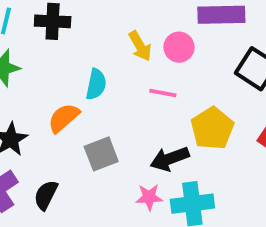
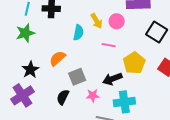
cyan semicircle: (96, 84) -> (78, 33), moved
black semicircle: (46, 195) -> (63, 97), moved
pink star: (149, 197) -> (93, 96), moved

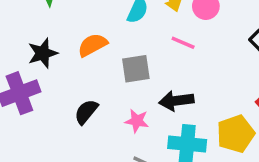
yellow pentagon: (134, 63) -> (236, 134), moved
gray square: (77, 77) -> (136, 69), moved

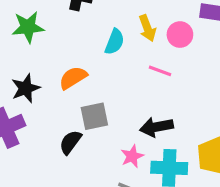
gray square: (136, 69) -> (94, 116), moved
pink star: (137, 121) -> (132, 156), moved, turned -30

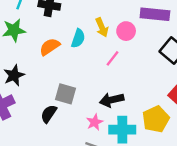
pink line: (160, 71) -> (112, 58), turned -70
orange semicircle: (73, 78) -> (50, 47), moved
gray square: (94, 116) -> (66, 94), turned 30

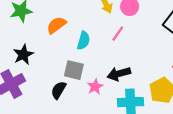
cyan semicircle: (78, 38) -> (83, 41), moved
pink star: (95, 122) -> (95, 87), moved

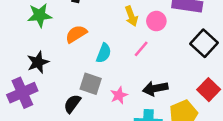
black arrow: (119, 74) -> (155, 88), moved
pink star: (95, 87) -> (119, 95), moved

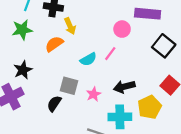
yellow arrow: (131, 16) -> (70, 26), moved
cyan semicircle: (104, 53) -> (88, 59), moved, turned 42

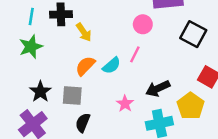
orange semicircle: (54, 44) -> (85, 66), moved
gray square: (69, 86) -> (72, 95), moved

